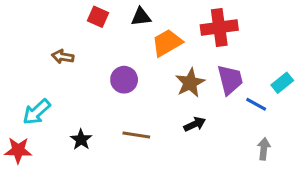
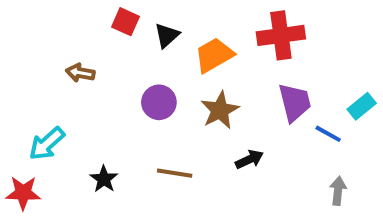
black triangle: (141, 17) -> (167, 35), moved, turned -35
brown star: (190, 83) -> (220, 110), moved

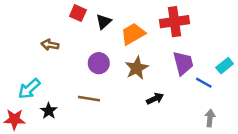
brown line: (175, 173) -> (89, 99), moved
black star: (104, 179) -> (49, 111), moved

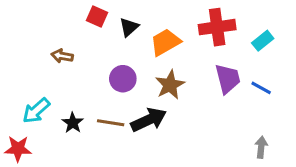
cyan rectangle: (225, 66) -> (263, 41), moved
blue line: (204, 83) -> (261, 88), moved
black arrow: (155, 99) -> (149, 120), moved, size x1.6
black star: (49, 111) -> (73, 123), moved

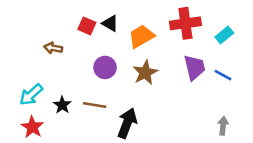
red square: (97, 16) -> (87, 26), moved
black triangle: (129, 27) -> (110, 23), turned -48
black arrow: (149, 120) -> (127, 123), moved, turned -44
red star: (18, 149) -> (32, 127), moved, turned 30

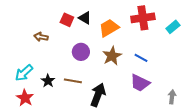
purple trapezoid: (194, 67) -> (140, 83), moved, turned 130
blue line: (223, 75) -> (141, 58), moved

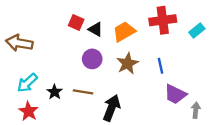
black triangle: (85, 18) -> (96, 29), moved
brown arrow: (41, 37) -> (19, 43), moved, size x1.6
blue line: (141, 58) -> (160, 66), turned 48
purple trapezoid: (140, 83) -> (175, 94), moved

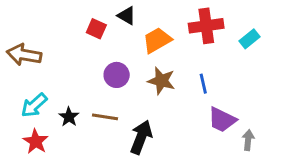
black triangle: (96, 29) -> (127, 16), moved
brown star: (127, 63) -> (161, 81), turned -30

